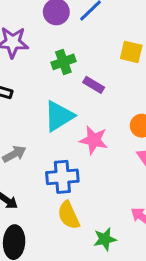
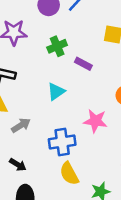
cyan triangle: (59, 116) -> (56, 92), size x0.7
pink star: (94, 140) -> (95, 121), moved

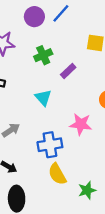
purple rectangle: (83, 64) -> (68, 71), turned -70
cyan triangle: (56, 92) -> (43, 98), turned -36

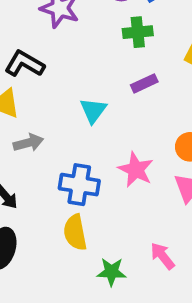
green cross: (43, 55) -> (138, 32), moved

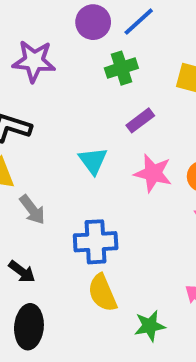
gray arrow: (28, 143) -> (32, 210), turned 80
pink star: (136, 170) -> (153, 173), moved

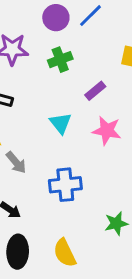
green cross: (121, 68) -> (60, 60), moved
yellow semicircle: (102, 293) -> (65, 253), moved
green star: (150, 326) -> (116, 223), moved

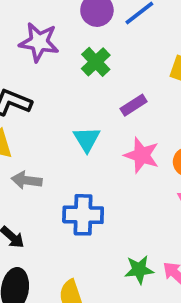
green cross: (60, 60) -> (96, 62), turned -30
gray arrow: (16, 162) -> (27, 180), turned 130

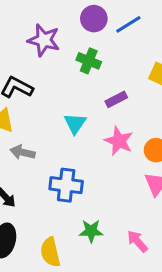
green cross: (96, 62) -> (89, 61), turned -30
green star: (139, 270) -> (91, 231), moved

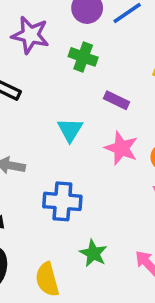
purple rectangle: (116, 99) -> (116, 100), turned 55
green star: (91, 231) -> (93, 253), turned 30

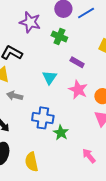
green star: (93, 253) -> (61, 133), moved

